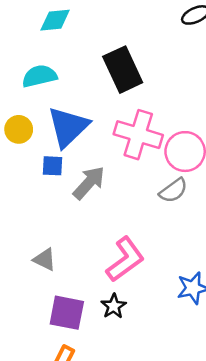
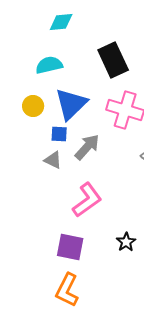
gray triangle: (45, 259) -> (53, 160), moved
pink L-shape: (125, 259) -> (87, 200), moved
black star: (114, 306) -> (126, 242), moved

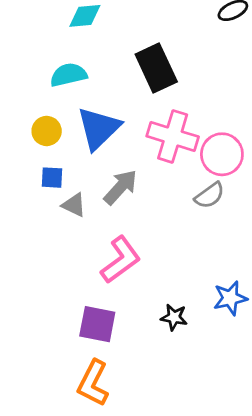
blue square: (59, 134) -> (52, 178), moved
black star: (126, 242) -> (174, 317), turned -30

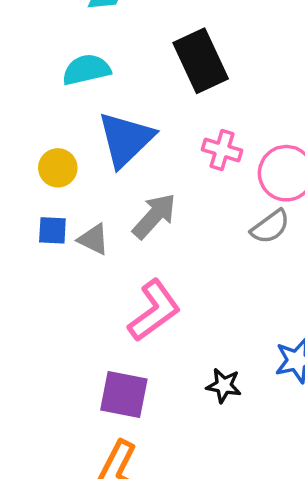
yellow circle: (47, 131) -> (58, 168), moved
pink cross: (173, 136) -> (222, 150), size x0.6
blue square: (52, 178) -> (52, 230), moved

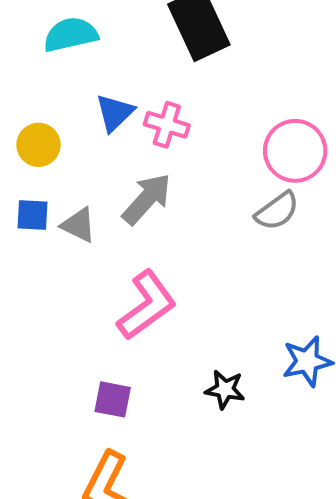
blue triangle: (126, 139) -> (115, 113), size x0.6
pink cross: (222, 150) -> (167, 125), moved
purple square: (124, 395) -> (113, 399), size x0.7

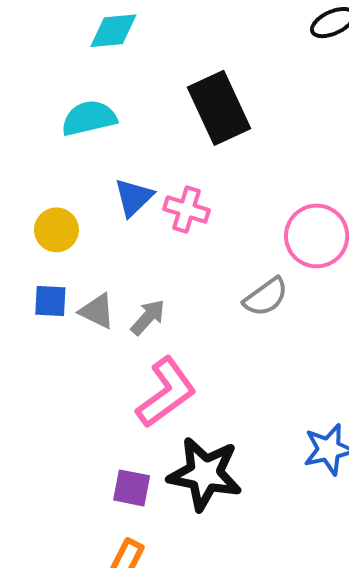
gray arrow: (147, 199) -> (148, 317), moved, size x0.7
gray semicircle: (277, 211) -> (266, 297), moved
black star: (225, 389) -> (205, 474), moved, size x1.8

